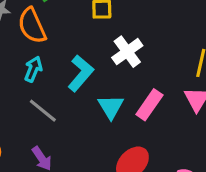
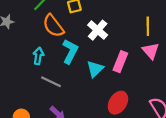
orange semicircle: (32, 26) -> (53, 26), moved
cyan triangle: (111, 107) -> (95, 69), turned 30

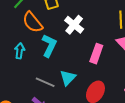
cyan triangle: (95, 69) -> (68, 78), moved
gray line: (51, 82) -> (45, 82), moved

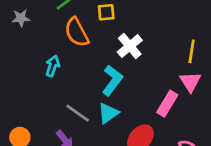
cyan L-shape: (49, 46) -> (112, 80), moved
pink rectangle: (96, 54) -> (167, 104), moved

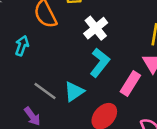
cyan L-shape: (112, 80) -> (100, 63), moved

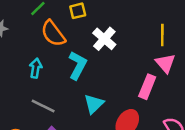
cyan L-shape: (100, 63) -> (78, 65), moved
gray line: (45, 91) -> (43, 106), moved

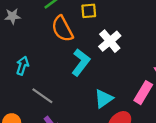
cyan arrow: (36, 68) -> (22, 66), moved
cyan triangle: (94, 104) -> (104, 99), moved

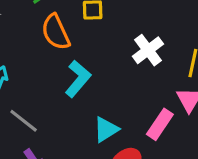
white cross: (110, 41) -> (148, 50), moved

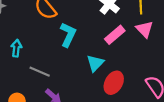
pink rectangle: (160, 124) -> (115, 35), moved, turned 30

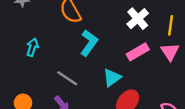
gray line: (40, 72) -> (67, 78), moved

